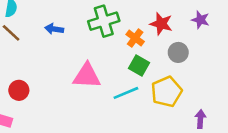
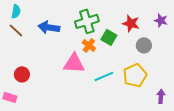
blue arrow: (54, 29) -> (49, 27), size x1.5
orange cross: (135, 38) -> (89, 45), moved
green square: (139, 66) -> (109, 37), moved

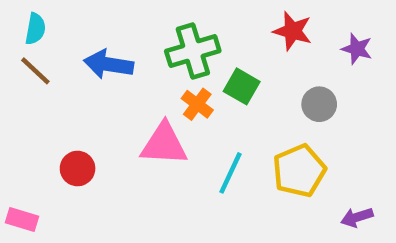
red star: (131, 23) -> (293, 31), moved
red circle: (22, 74) -> (78, 169), moved
cyan line: (104, 76) -> (231, 173), turned -42
purple arrow: (161, 96) -> (357, 217), turned -112

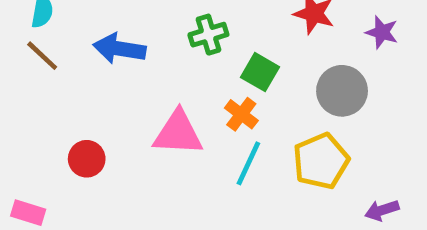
green cross: (193, 51) -> (208, 35), size x0.7
orange cross: (197, 104) -> (241, 114), moved
gray circle: (319, 104) -> (342, 91), size x1.4

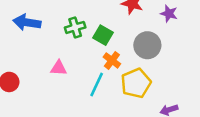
green cross: (208, 35) -> (75, 27), moved
orange cross: (241, 114) -> (112, 60), moved
pink triangle: (178, 133) -> (59, 68), size x0.6

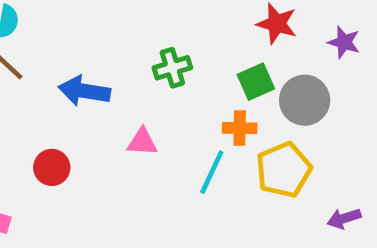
blue arrow: (27, 22) -> (84, 91), moved
green square: (103, 35) -> (256, 82), moved, turned 36
orange cross: (112, 60) -> (240, 128), turned -36

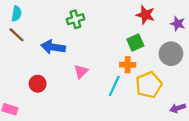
green cross: (172, 68) -> (75, 19), moved
gray circle: (305, 100) -> (171, 54), moved
pink triangle: (142, 142) -> (81, 71), turned -48

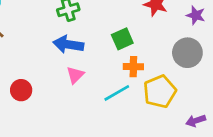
green square: (135, 43) -> (122, 39), moved
blue arrow: (53, 47) -> (68, 44), moved
cyan line: (114, 86) -> (117, 93), turned 35

